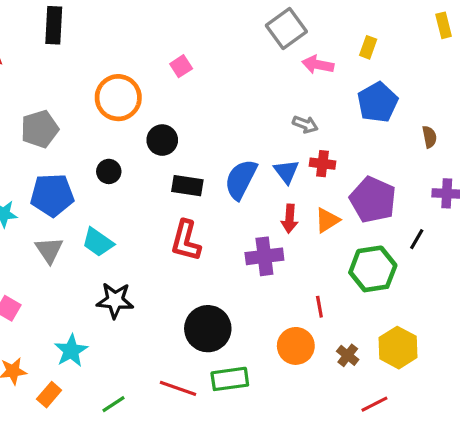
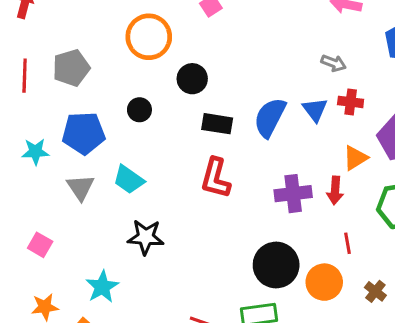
red arrow: (290, 219) -> (335, 190), moved
black circle: (208, 329) -> (276, 265), moved

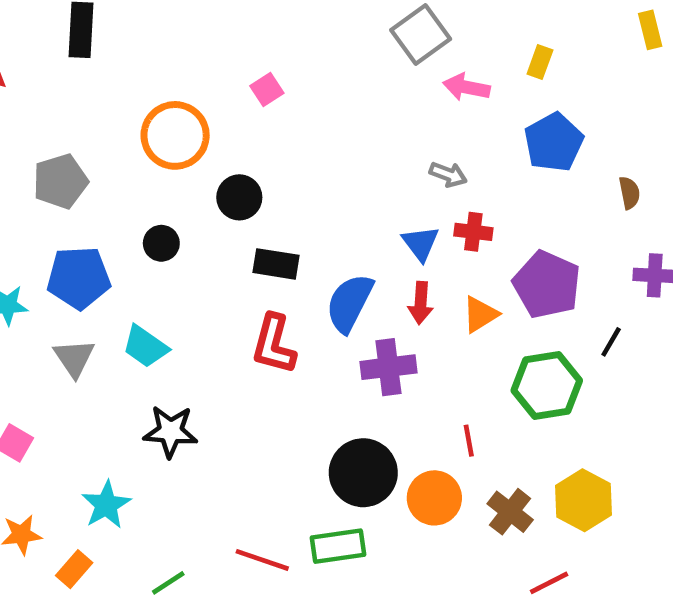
blue semicircle: (270, 118) -> (349, 303), moved
red arrow: (335, 190) -> (421, 303), moved
brown cross: (375, 291) -> (510, 512), size x1.4

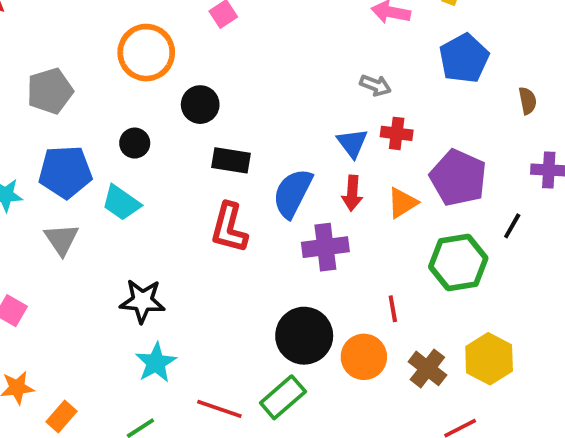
cyan trapezoid: (145, 347) -> (121, 203), moved
cyan star: (106, 505) -> (156, 363), moved
green rectangle: (338, 546) -> (283, 397), turned -33

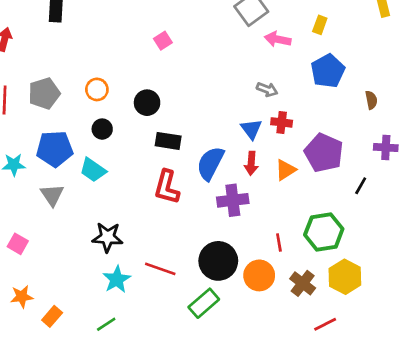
orange circle: (146, 53) -> (97, 89), moved, size x0.6
green hexagon: (458, 262) -> (324, 232), moved
red line: (219, 409) -> (160, 269), moved

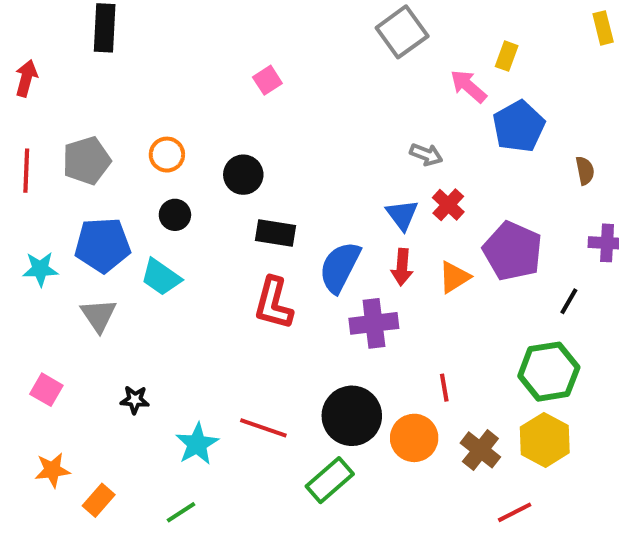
pink arrow: (278, 39) -> (468, 86), moved, turned 30
red cross: (282, 122) -> (448, 205), turned 36
green hexagon: (324, 232) -> (549, 372), moved
black star: (107, 237) -> (135, 400), moved, size x0.6

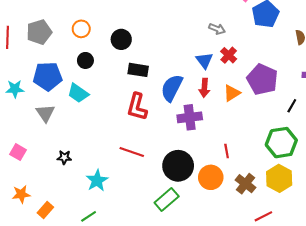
red line: (263, 428) -> (132, 152), moved

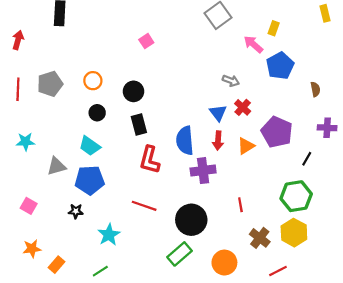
black rectangle: (138, 70) -> (139, 125), moved, turned 66
blue pentagon: (48, 76) -> (90, 180), moved
blue semicircle: (172, 88) -> (185, 141), turned -32
gray triangle: (45, 113) -> (56, 166), turned 48
orange circle: (211, 177) -> (224, 263), moved

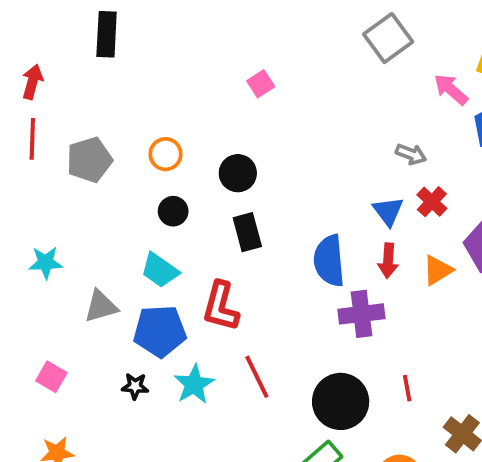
red line: (18, 89) -> (32, 139), moved
red L-shape: (150, 160) -> (221, 306), moved
red line: (240, 205) -> (407, 388), moved
red line: (144, 206) -> (257, 377), turned 45
cyan star: (109, 235) -> (194, 384), moved

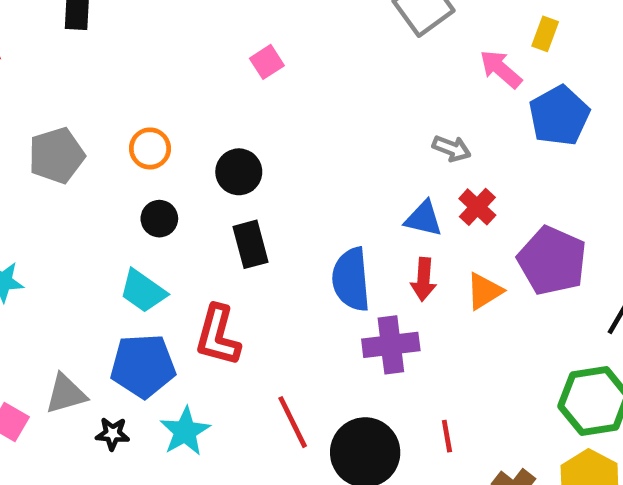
blue triangle: (388, 211) -> (424, 219), turned -40
gray triangle: (101, 306) -> (66, 394), moved
red line: (257, 377) -> (293, 422), moved

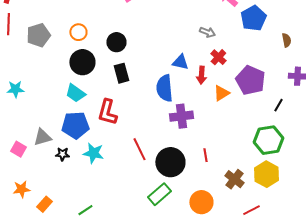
black circle: (159, 219) -> (82, 62), size x1.6
blue triangle: (424, 219) -> (180, 62), moved
red arrow: (424, 279) -> (201, 75), moved
cyan star: (185, 431) -> (93, 153), turned -30

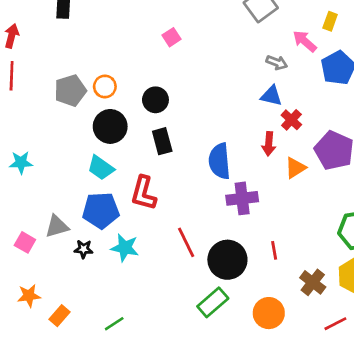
gray arrow: (207, 32) -> (277, 63), moved
gray pentagon: (38, 35) -> (70, 90), moved
blue triangle: (180, 62) -> (271, 96), moved

